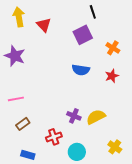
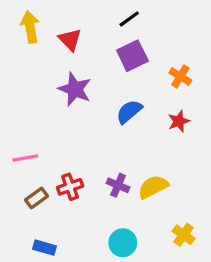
black line: (93, 12) -> (129, 19), moved, turned 72
purple star: (15, 56) -> (75, 89), moved
blue semicircle: (81, 70) -> (129, 112), turned 132
red cross: (54, 137) -> (70, 187), moved

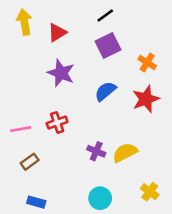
red triangle: (70, 40) -> (57, 32), turned 42
red star: (179, 121) -> (146, 99), size x1.5
red cross: (70, 187) -> (57, 123), moved

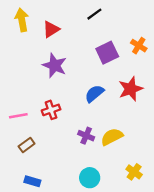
purple square: (108, 46) -> (107, 53), moved
orange cross: (147, 63) -> (139, 46), moved
blue semicircle: (105, 91) -> (94, 94), moved

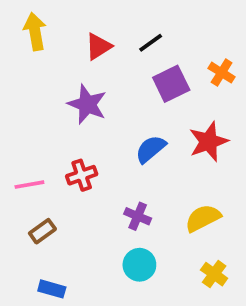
black line: (94, 14) -> (151, 43), moved
red triangle: (51, 29) -> (98, 46), moved
yellow semicircle: (112, 137) -> (203, 218), moved
cyan circle: (90, 178) -> (139, 265), moved

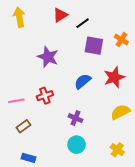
red triangle: (98, 46) -> (60, 15), moved
purple square: (171, 84) -> (94, 46), turned 36
yellow semicircle: (203, 218) -> (120, 112), moved

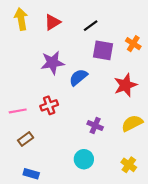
red triangle: (60, 15) -> (52, 22), moved
purple star: (48, 57) -> (52, 63), turned -30
blue semicircle: (83, 81) -> (78, 77), moved
purple cross: (75, 118) -> (95, 126), moved

